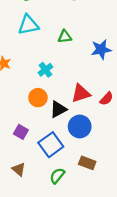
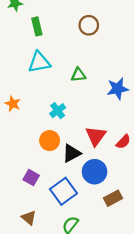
red triangle: (81, 93) -> (96, 136), turned -36
brown rectangle: (87, 163) -> (113, 198), moved, turned -49

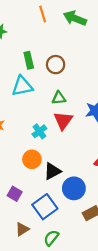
brown circle: (89, 25) -> (56, 65), moved
green rectangle: (37, 26) -> (29, 60), moved
red triangle: (96, 136) -> (63, 121), moved
brown triangle: (29, 218) -> (22, 229), moved, turned 48

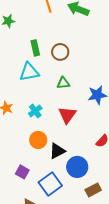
red triangle: (63, 121) -> (67, 115), moved
cyan cross: (39, 131) -> (35, 111), moved

